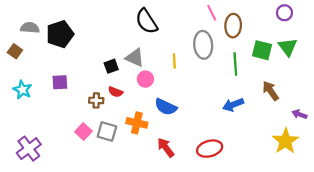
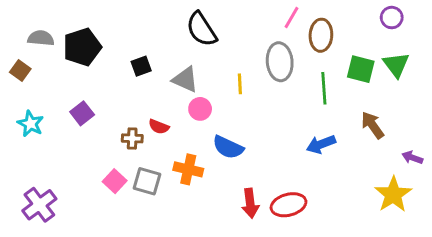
pink line: (212, 13) -> (291, 18), turned 56
black square: (111, 66) -> (141, 66), moved
purple square: (60, 82) -> (82, 113), turned -35
red arrow: (166, 147) -> (250, 203), moved, turned -150

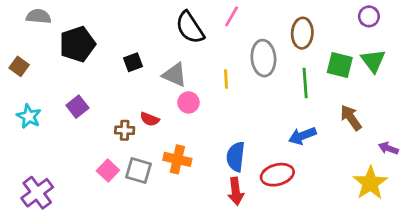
pink line: (291, 18) -> (232, 16), moved
gray semicircle: (41, 38) -> (39, 16), moved
blue semicircle: (228, 147) -> (236, 157), moved, turned 72
red ellipse: (289, 205) -> (277, 175), moved

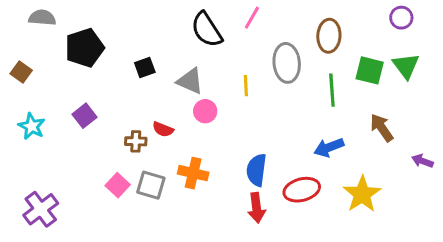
yellow star: (370, 183) -> (362, 194), moved

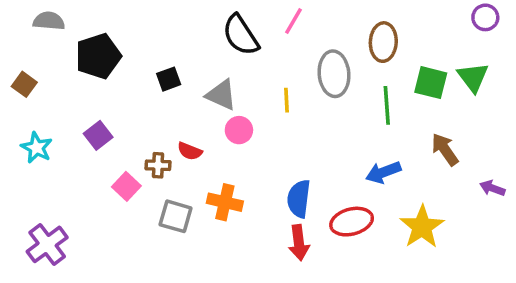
purple circle: (401, 18) -> (485, 17), moved
pink square: (118, 185) -> (126, 186), moved

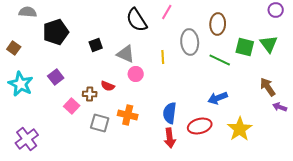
green line: (387, 105) -> (220, 60), turned -60
cyan star: (37, 148) -> (21, 84), size x1.4
brown arrow: (445, 149) -> (268, 87), moved

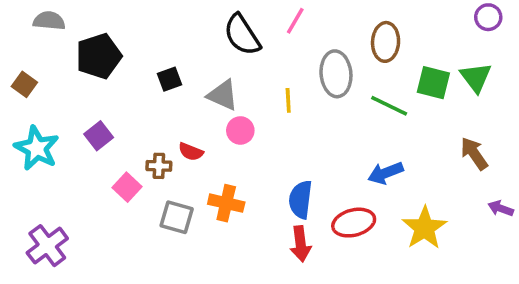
purple arrow: (280, 107) -> (501, 208), moved

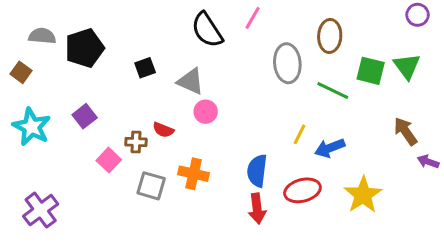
gray semicircle: (49, 21) -> (42, 36), moved
yellow line: (288, 100) -> (299, 134), moved, turned 30
purple arrow: (501, 208) -> (428, 162), moved

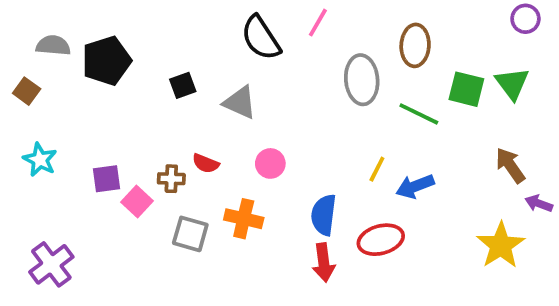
pink circle: (206, 112) -> (270, 163), moved
purple square: (85, 116) -> (107, 179), moved, turned 30
cyan star: (32, 127) -> (40, 160), size x0.7
yellow star: (363, 195) -> (501, 245), moved

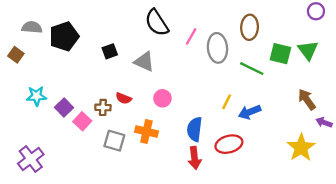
pink line: (318, 23) -> (191, 36), moved
cyan star: (40, 160) -> (36, 96), moved, turned -30
purple square: (107, 179) -> (64, 107), turned -36

